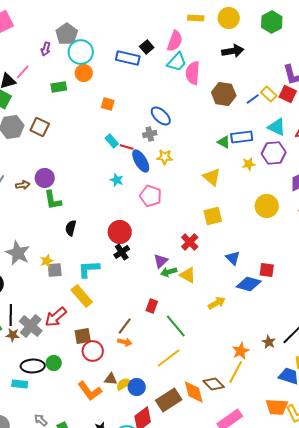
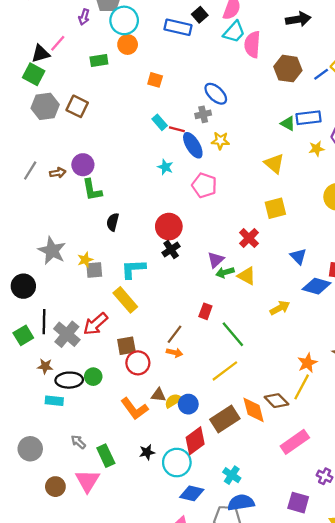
brown star: (13, 335) -> (45, 366), moved

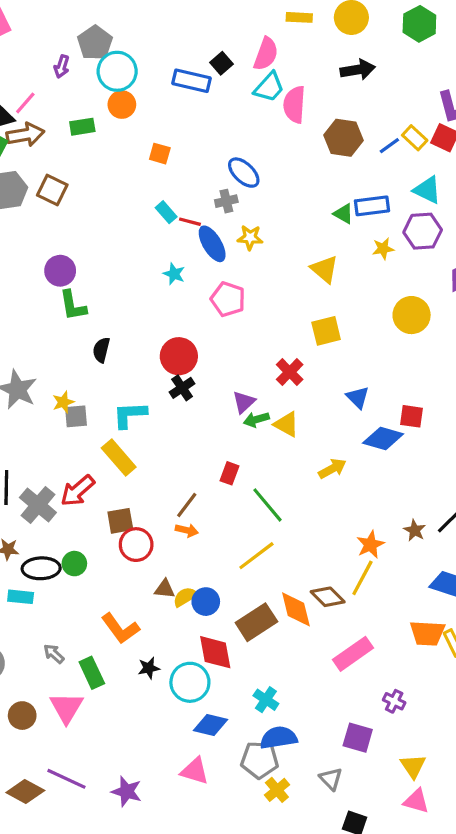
brown arrow: (58, 173) -> (25, 135), moved, size x1.6
orange L-shape: (134, 409) -> (120, 628), moved
red diamond: (195, 441) -> (215, 652), turned -64

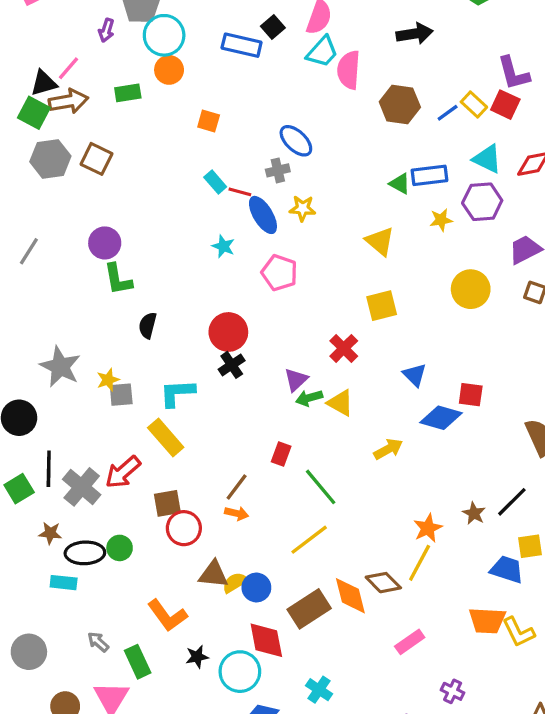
brown triangle: (165, 589) -> (214, 574), size x1.4
pink rectangle: (353, 654) -> (410, 642), size x0.7

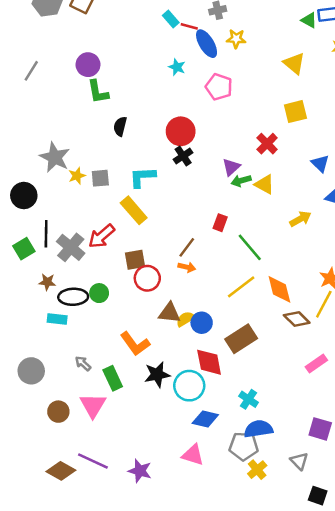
yellow star: (108, 380) -> (77, 176), moved
orange diamond: (350, 596) -> (279, 289), moved
black star: (197, 657) -> (157, 375), size x1.5

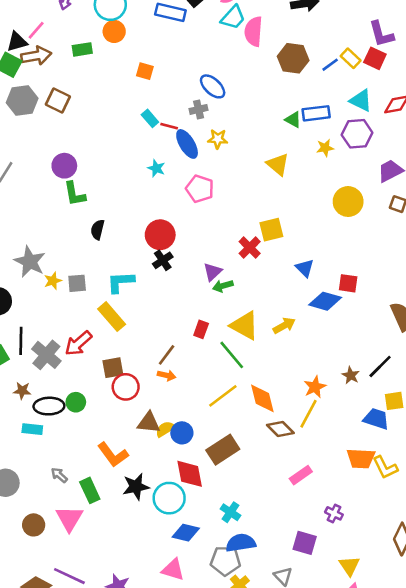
yellow square: (295, 112) -> (271, 230), moved
yellow triangle: (265, 184) -> (245, 326), moved, size x1.4

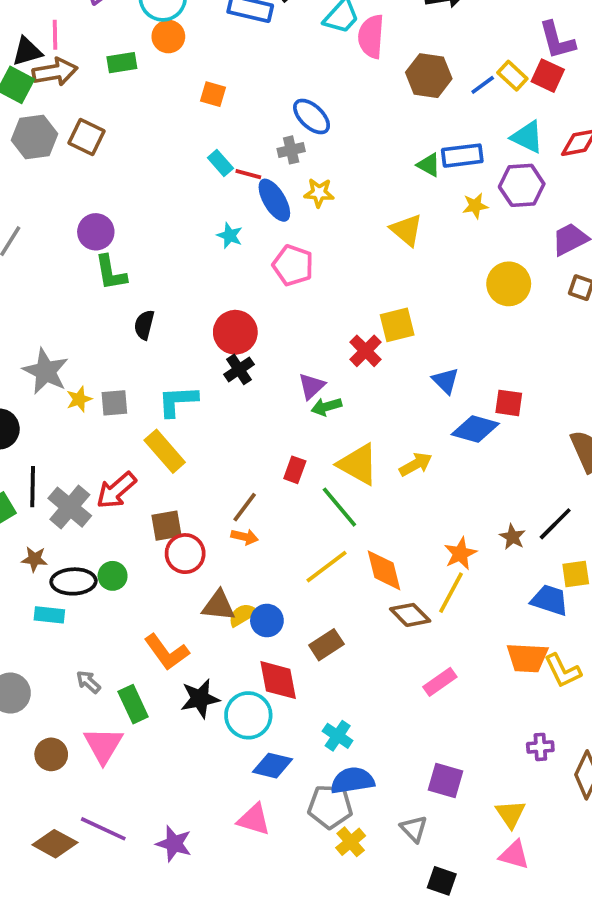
pink line: (36, 30) -> (55, 35), turned -42
brown rectangle: (223, 450) -> (326, 645), size x0.7
purple cross: (334, 513) -> (540, 747), moved, turned -30

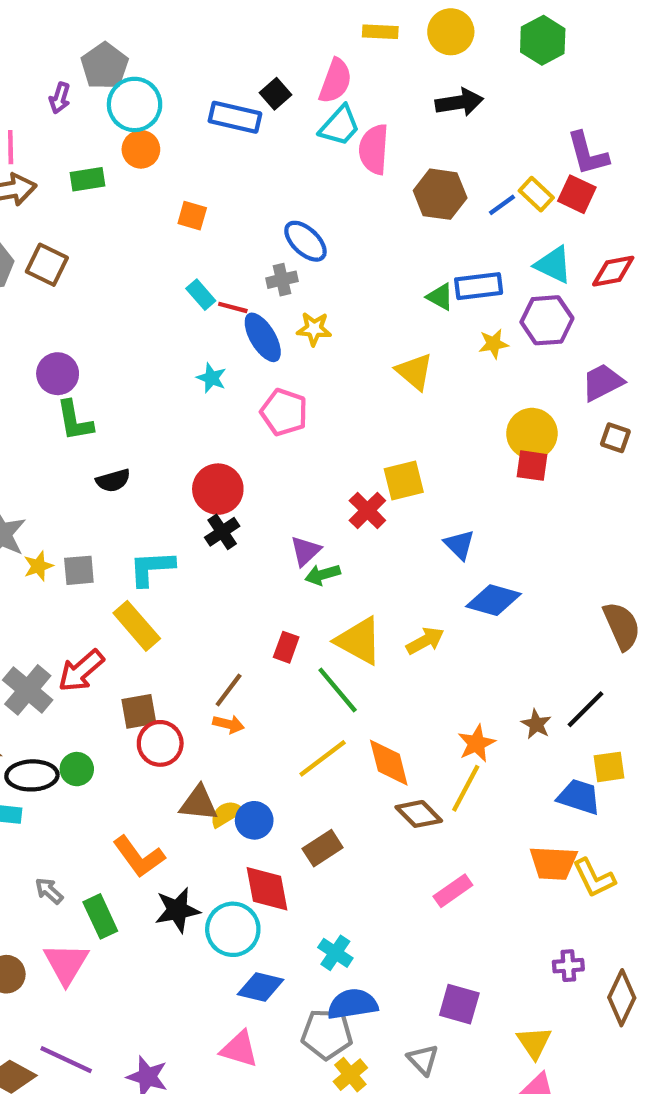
black semicircle: (144, 325) -> (113, 481), turned -120
red square: (509, 403) -> (532, 466), moved

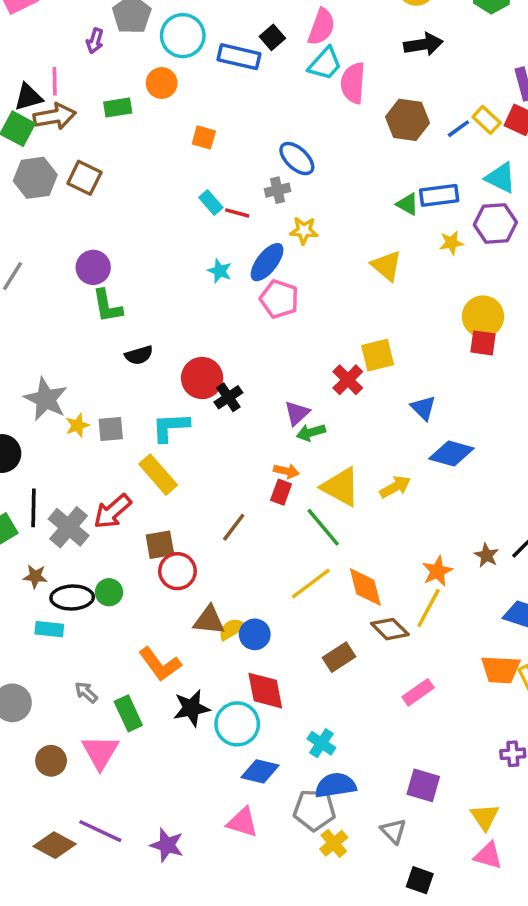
cyan circle: (135, 104) -> (183, 36), moved
blue ellipse: (263, 337) -> (267, 262), moved, turned 69
red circle: (218, 489) -> (202, 378), moved
orange arrow: (229, 724) -> (286, 471), moved
brown rectangle: (323, 848) -> (339, 657), moved

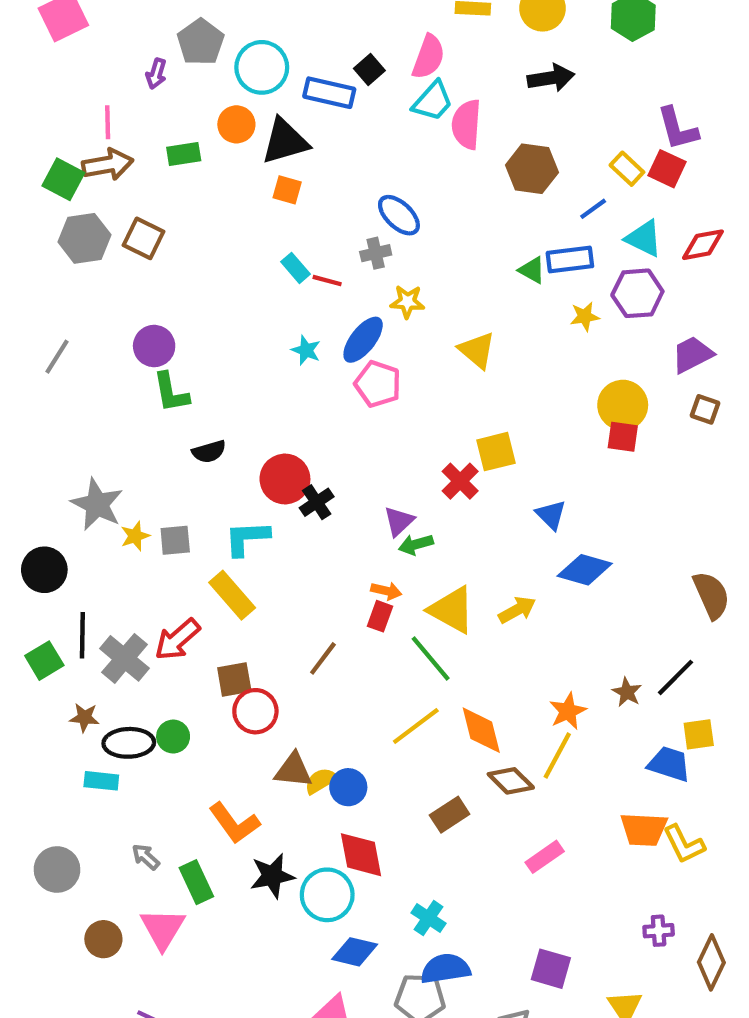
black triangle: (28, 97) -> (285, 141), moved, size x1.4
blue line: (458, 129) -> (593, 209), moved
yellow triangle: (386, 266) -> (477, 350), moved

